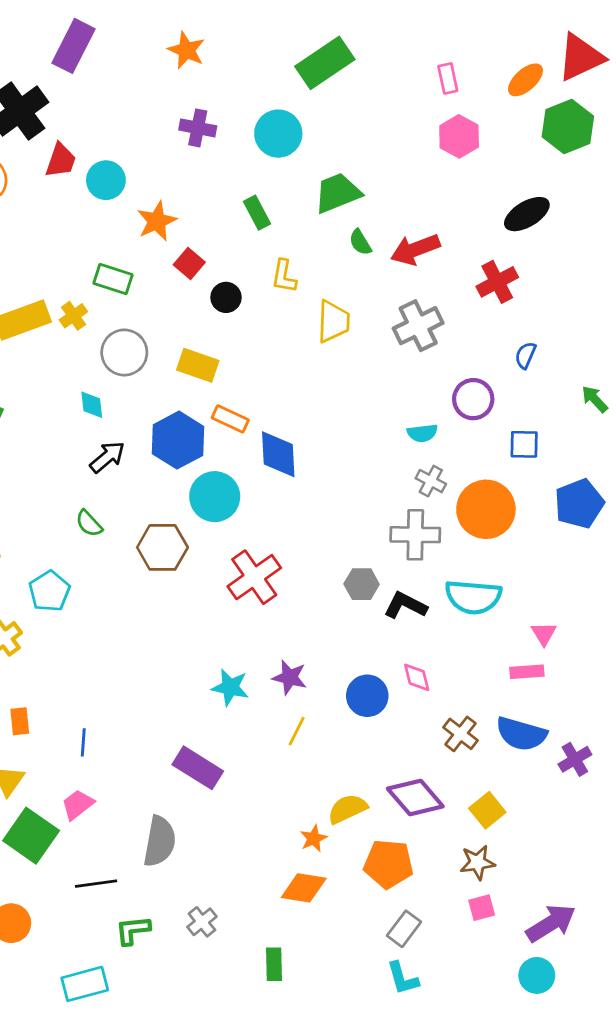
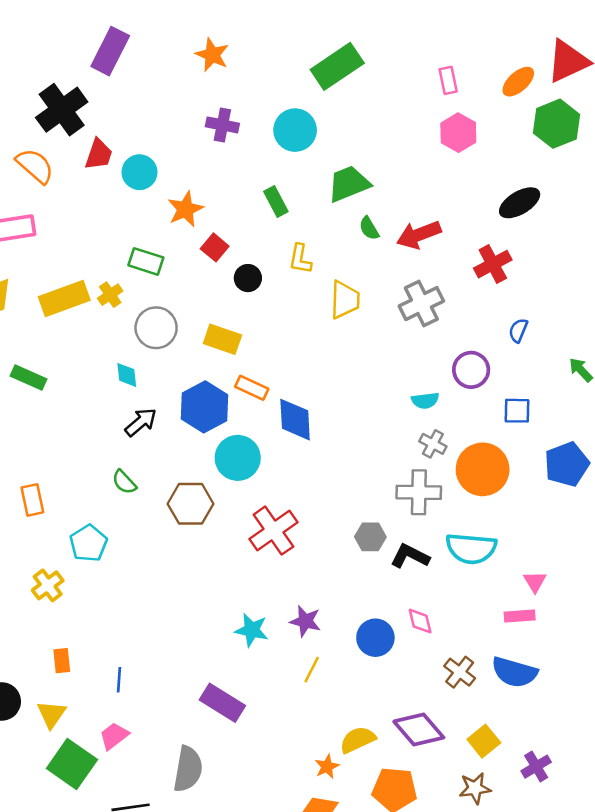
purple cross: (575, 759) -> (536, 767), moved

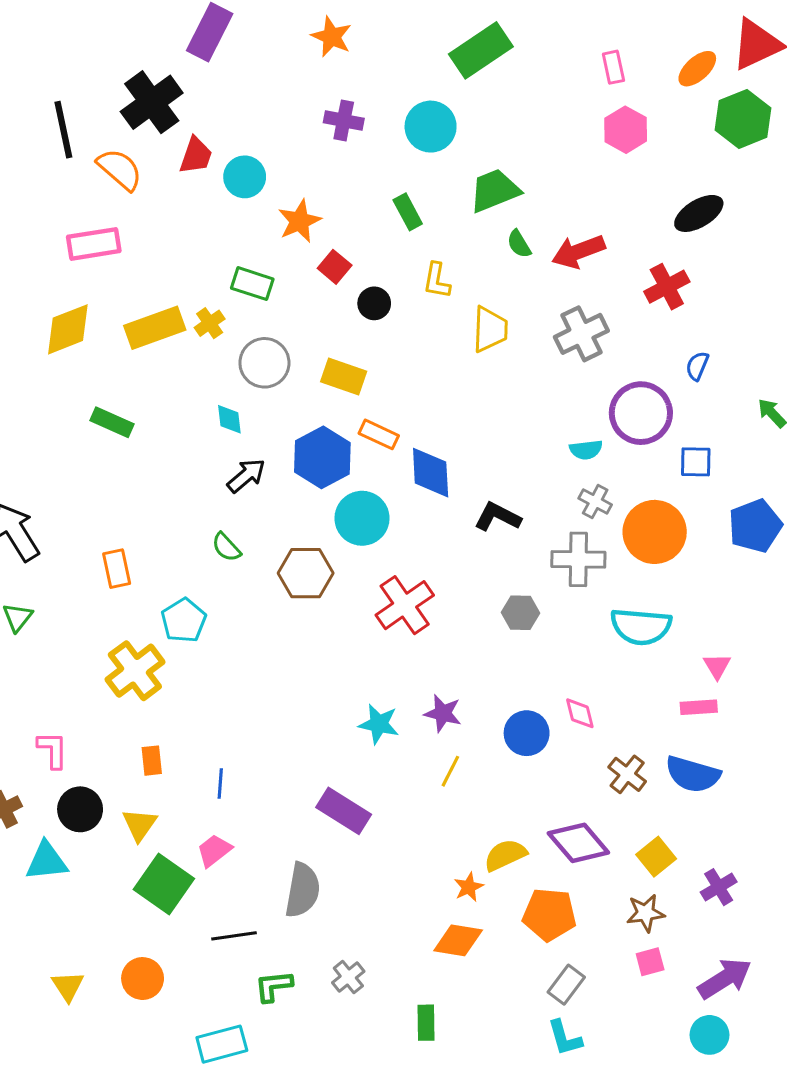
purple circle: (471, 370) -> (641, 413), size x1.4
black L-shape: (410, 556) -> (498, 517), moved
yellow cross: (48, 585) -> (135, 671), size x1.5

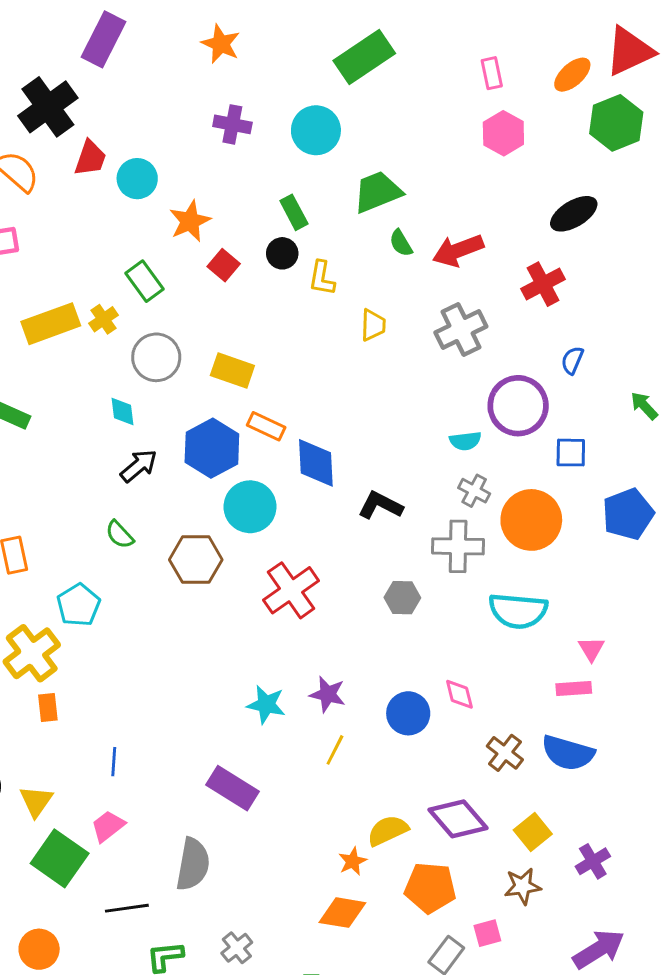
green rectangle: (252, 284) -> (145, 281), turned 36
black circle: (374, 303) -> (282, 253), moved
yellow trapezoid: (490, 329) -> (373, 325), size x0.7
orange rectangle: (152, 761) -> (48, 707), moved
pink square: (650, 962) -> (487, 933), moved

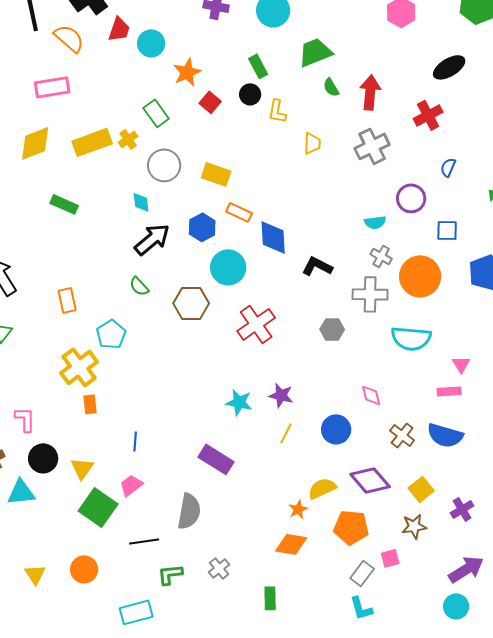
red arrow: (458, 250) -> (370, 92), turned 116
purple circle: (518, 406) -> (411, 198), size x0.7
blue hexagon: (212, 448) -> (202, 227), size x0.7
black arrow: (139, 466) -> (152, 239), size x1.4
blue circle: (408, 713) -> (336, 429), moved

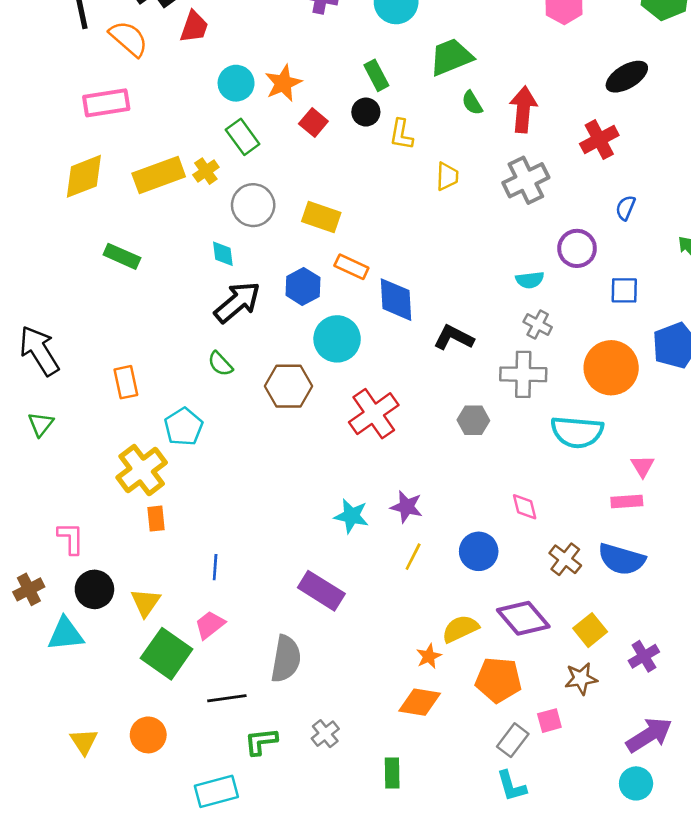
cyan circle: (151, 43) -> (236, 83), moved
orange circle: (420, 276) -> (611, 368), moved

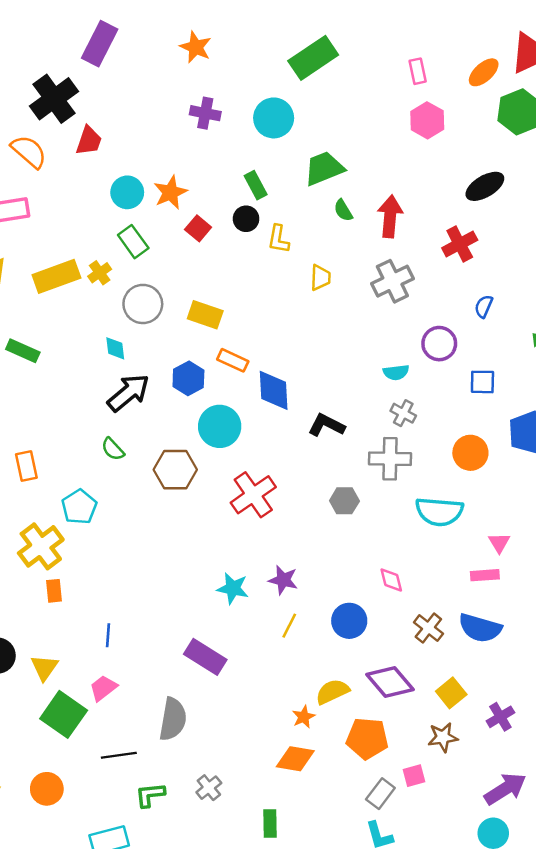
orange circle: (611, 368) -> (470, 453), size x0.7

